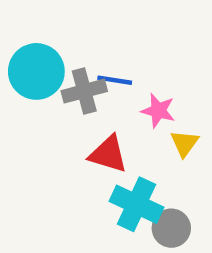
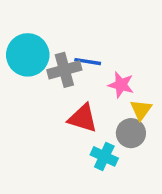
cyan cross: (136, 204) -> (104, 156), size x0.7
gray circle: (171, 228) -> (131, 133), moved

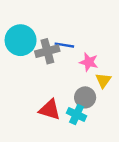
red triangle: (83, 118) -> (50, 110), moved
gray circle: (131, 133) -> (85, 97), moved

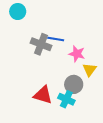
cyan circle: (21, 40) -> (18, 12), moved, size x0.6
gray cross: (47, 51) -> (41, 44), turned 36

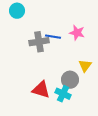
gray cross: (41, 44) -> (39, 42), turned -30
pink star: (77, 54) -> (77, 33), moved

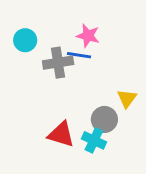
cyan circle: (17, 11) -> (25, 40), moved
pink star: (77, 33) -> (88, 36), moved

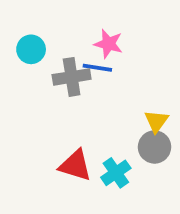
gray circle: (104, 119) -> (155, 147), moved
cyan cross: (94, 140) -> (116, 173), turned 30

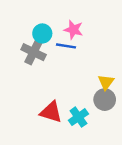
cyan circle: (31, 49) -> (42, 33), moved
gray cross: (72, 77) -> (34, 52), moved, turned 35

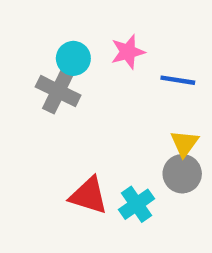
pink star: (73, 30) -> (128, 52), turned -30
blue line: (66, 46) -> (178, 80), moved

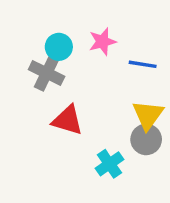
yellow triangle: (184, 143) -> (148, 115), size x1.4
red triangle: (89, 196) -> (68, 120), moved

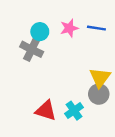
blue line: (143, 64) -> (96, 28), moved
red triangle: (68, 120) -> (46, 111), moved

